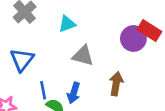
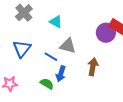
cyan triangle: (67, 24) -> (56, 22), turned 48
blue line: (43, 90) -> (51, 57), moved, turned -48

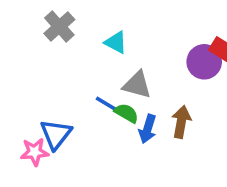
blue triangle: (22, 49) -> (56, 134), moved
blue arrow: (61, 74) -> (148, 129), moved
green semicircle: (47, 84) -> (126, 113), moved

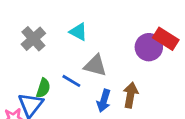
gray cross: (59, 26) -> (33, 39), moved
green semicircle: (126, 113) -> (43, 88), moved, turned 78

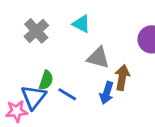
blue line: (71, 81) -> (67, 94), moved
brown arrow: (131, 95) -> (122, 77), moved

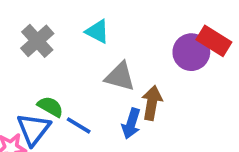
green semicircle: (46, 80) -> (50, 107), turned -78

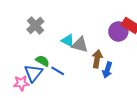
cyan triangle: (97, 31) -> (68, 41), moved
blue arrow: (131, 124) -> (107, 70), moved

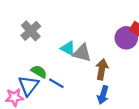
blue arrow: (107, 70) -> (103, 95), moved

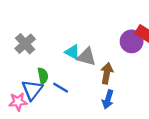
gray cross: (31, 31) -> (25, 44), moved
green semicircle: (39, 72) -> (43, 76), turned 49

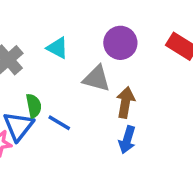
purple circle: (132, 41) -> (120, 43), moved
cyan triangle: (72, 52) -> (57, 48), moved

